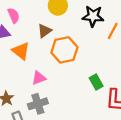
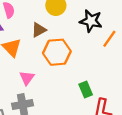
pink triangle: (39, 78) -> (27, 78), turned -40

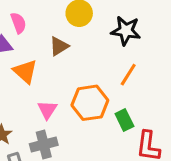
orange line: (109, 39) -> (128, 75), moved
orange hexagon: (57, 52) -> (90, 103), moved

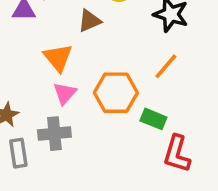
orange triangle: (25, 71) -> (58, 58), moved
green rectangle: (124, 120) -> (153, 119), turned -50

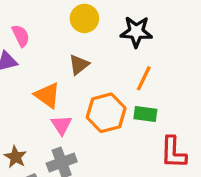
brown triangle: (89, 21) -> (79, 65), moved
green rectangle: (153, 119) -> (145, 114), moved

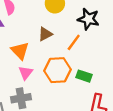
orange line: (144, 78) -> (74, 42), moved

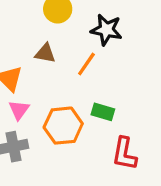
brown triangle: (45, 34) -> (45, 53), turned 40
orange hexagon: (58, 70) -> (63, 126), moved

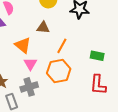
orange line: (86, 64) -> (62, 46), moved
green rectangle: (103, 112) -> (97, 56), moved

